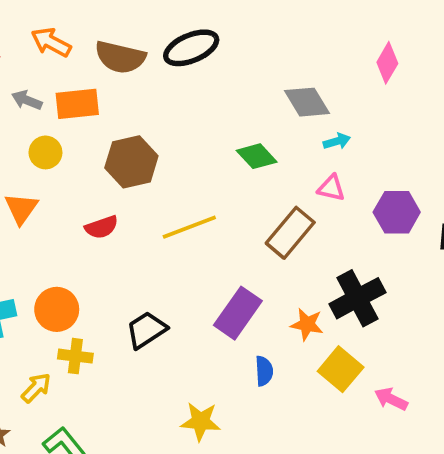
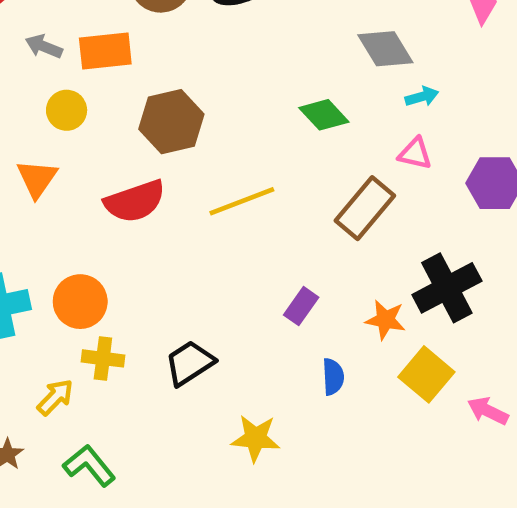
red semicircle: (102, 227) -> (135, 201), size x1.5
purple rectangle: (238, 313) -> (301, 306), size x0.6
black trapezoid: (146, 330) -> (190, 363), moved

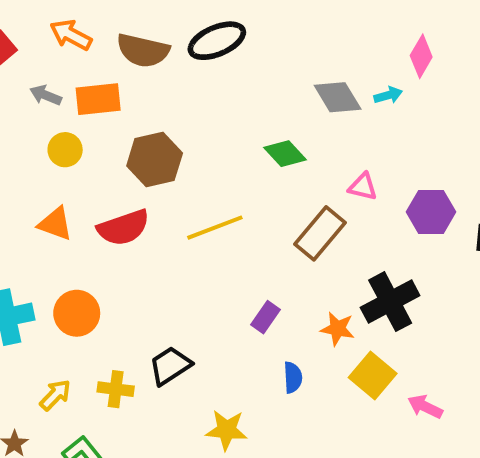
cyan arrow: (422, 97) -> (388, 95), moved
orange triangle: (37, 179) -> (55, 224), moved, turned -45
yellow cross: (103, 358) -> (116, 389), moved

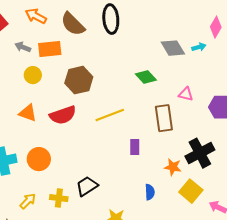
black ellipse: (217, 41) -> (111, 19), turned -72
brown semicircle: (143, 50) -> (73, 24), turned 32
brown rectangle: (320, 233) -> (164, 118), turned -48
purple rectangle: (266, 317) -> (135, 147), moved, turned -35

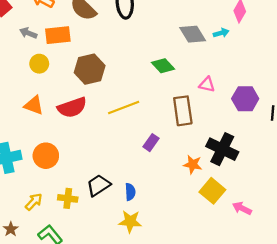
purple rectangle: (135, 147) -> (151, 143), turned 35
black cross: (200, 153) -> (222, 149), turned -36
blue semicircle: (150, 192) -> (130, 192), moved

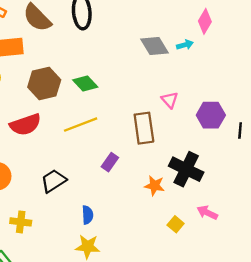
green diamond: (163, 66) -> (85, 84), moved
pink triangle: (207, 84) -> (170, 100), turned 35
black trapezoid: (98, 185) -> (54, 181), moved
yellow square: (212, 191) -> (176, 224), moved, size x0.6
pink arrow: (242, 208) -> (207, 213), moved

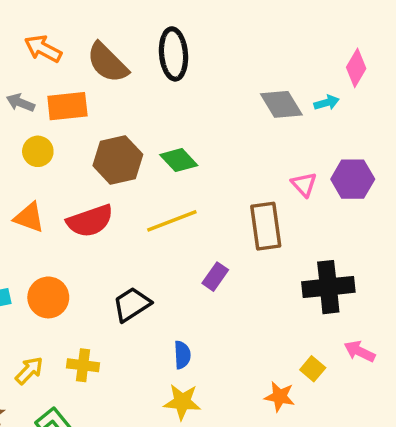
purple hexagon: (211, 115) -> (353, 179), moved
black cross: (186, 169) -> (328, 287), turned -32
orange star: (154, 186) -> (280, 397), moved

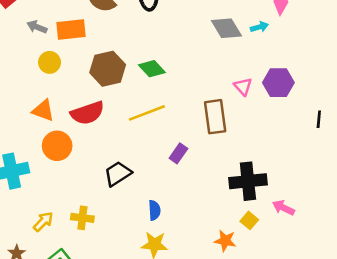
black cross: (328, 287) -> (248, 181), moved
orange circle: (48, 297) -> (57, 146), moved

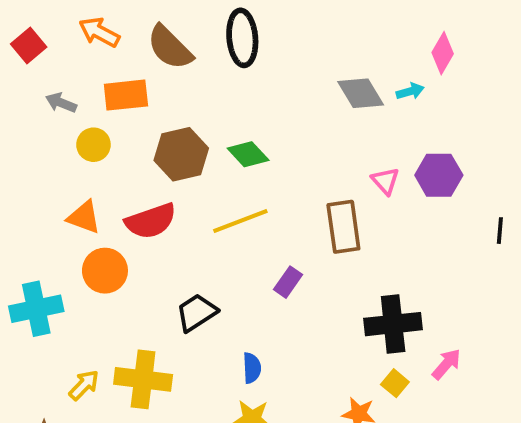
gray arrow: (37, 27) -> (61, 103), moved
pink arrow: (283, 208) -> (446, 364), turned 105
yellow cross: (82, 218) -> (143, 379), size x1.6

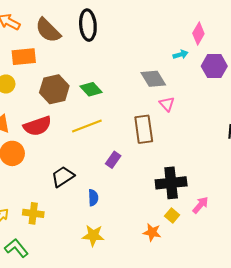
gray diamond: (361, 93) -> (153, 79), moved
purple hexagon: (439, 175) -> (214, 66), moved
blue semicircle: (252, 368) -> (93, 198), moved
yellow cross: (143, 379) -> (33, 213), size x0.7

